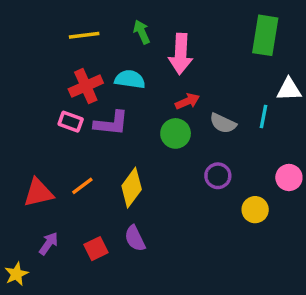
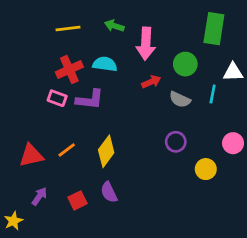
green arrow: (142, 32) -> (114, 26), turned -48
green circle: (176, 133) -> (185, 64), moved

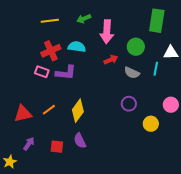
green arrow: (114, 26) -> (84, 19), turned -40
red square: (78, 200) -> (57, 147), turned 32

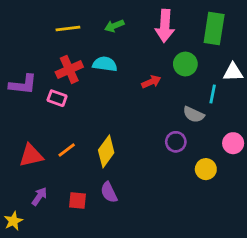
pink arrow: (107, 32) -> (165, 26), moved
purple L-shape: (66, 73) -> (23, 84), moved
gray semicircle: (132, 73) -> (194, 115), moved

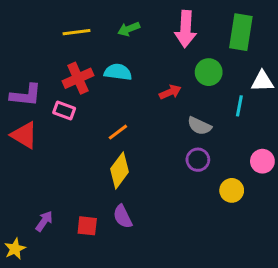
gray semicircle: (194, 115) -> (199, 126), moved
orange line: (67, 150) -> (118, 132), moved
red triangle: (31, 155) -> (24, 135), moved, turned 44

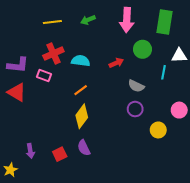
cyan semicircle: (118, 72) -> (81, 61), moved
purple arrow: (44, 221) -> (30, 151), turned 136
red square: (87, 226) -> (60, 154), turned -32

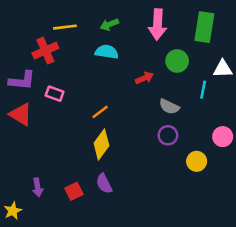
red cross: (53, 53) -> (45, 51), moved
cyan semicircle: (81, 61) -> (107, 52), moved

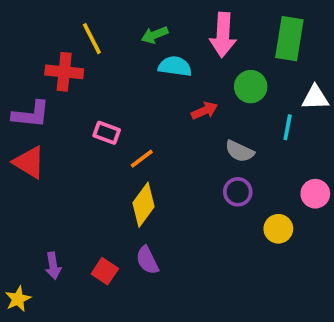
yellow line: (65, 27) -> (92, 39), turned 70
red cross: (45, 51) -> (64, 72), turned 30
cyan semicircle: (107, 52) -> (175, 66), moved
pink rectangle: (55, 94) -> (107, 133), moved
red square: (74, 191) -> (105, 271), turned -30

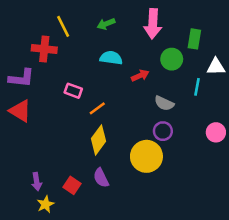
green rectangle: (289, 39) -> (194, 39), moved, size x0.7
cyan semicircle: (175, 66) -> (111, 58), moved
yellow circle: (278, 229) -> (146, 156), moved, size x1.6
yellow star: (18, 299) -> (45, 204), moved

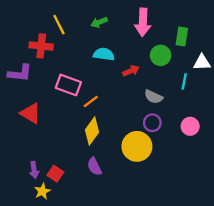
pink rectangle: (73, 91) -> (68, 85), size x1.5
red triangle: (20, 111) -> (31, 113), moved
pink circle: (216, 132) -> (190, 126), moved
red square: (72, 185) -> (55, 174), moved

